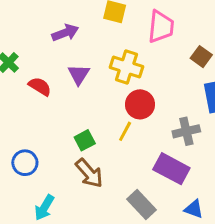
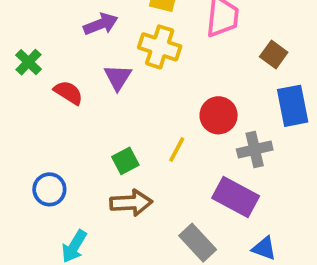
yellow cross: (127, 67) -> (160, 47), moved
red circle: (140, 104) -> (219, 115), moved
brown arrow: (89, 173) -> (131, 203), turned -52

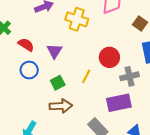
purple triangle: (118, 77) -> (55, 51), moved
blue circle: (49, 189) -> (29, 70), moved
purple rectangle: (236, 197) -> (119, 103), turned -40

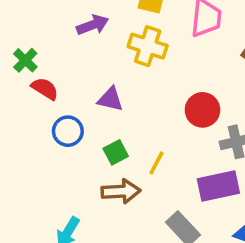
red semicircle: (26, 45) -> (45, 89), moved
purple triangle: (55, 51) -> (110, 99), turned -49
yellow line: (86, 76) -> (156, 163), moved

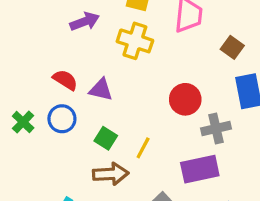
green cross: (25, 60) -> (23, 122), moved
red semicircle: (45, 89) -> (65, 80), moved
green square: (116, 152) -> (106, 138), turned -30

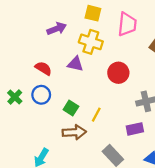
purple triangle: (101, 90) -> (75, 64), moved
red circle: (185, 99) -> (118, 73), moved
purple rectangle: (200, 169) -> (135, 129), size x0.7

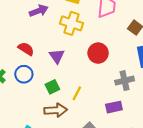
purple triangle: (75, 64) -> (57, 56), moved, turned 42
green square: (71, 108) -> (52, 87), turned 32

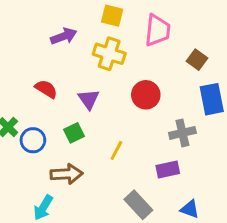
blue circle: (24, 74) -> (33, 140), moved
green square: (52, 87) -> (74, 133), moved
brown arrow: (56, 110) -> (67, 174), moved

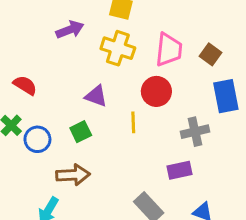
pink trapezoid: (158, 30) -> (169, 50), moved
red semicircle: (46, 89) -> (25, 85), moved
purple triangle: (89, 99) -> (96, 96), turned -35
yellow line: (116, 150) -> (133, 122), moved, turned -30

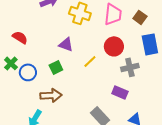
red circle: (156, 91) -> (114, 46), moved
yellow line: (133, 122) -> (90, 61), turned 48
purple rectangle: (180, 170) -> (120, 92), turned 35

